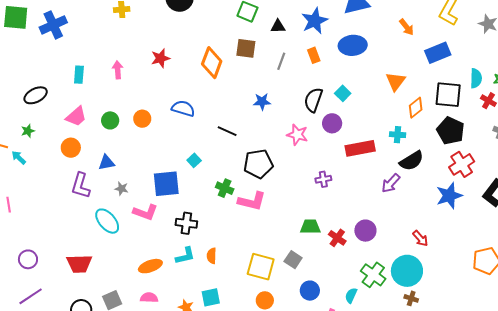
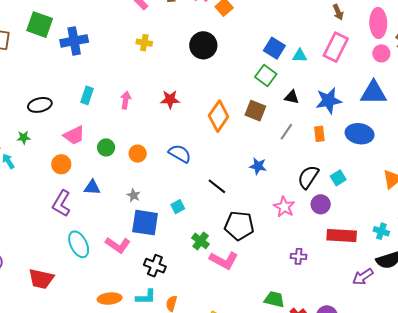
gray star: (121, 189) -> (134, 195), moved

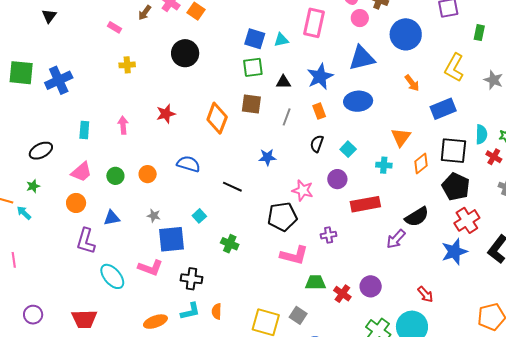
green square: (266, 75) -> (253, 67), turned -30
black semicircle: (308, 177) -> (317, 144), moved, size x0.7
black pentagon: (239, 226) -> (282, 217), moved
cyan cross: (381, 231) -> (384, 165), moved
pink L-shape: (224, 260) -> (294, 255), moved

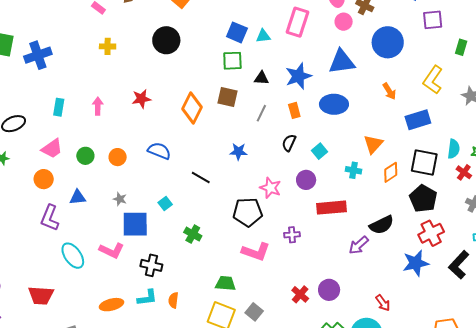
green trapezoid: (315, 282) -> (226, 283), moved

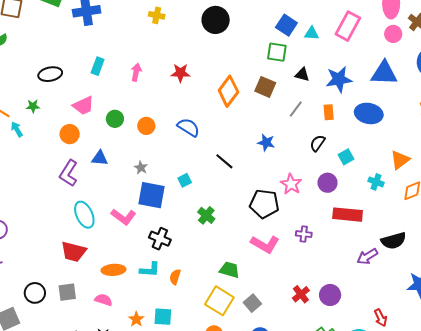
red trapezoid: (41, 295) -> (74, 252), moved

